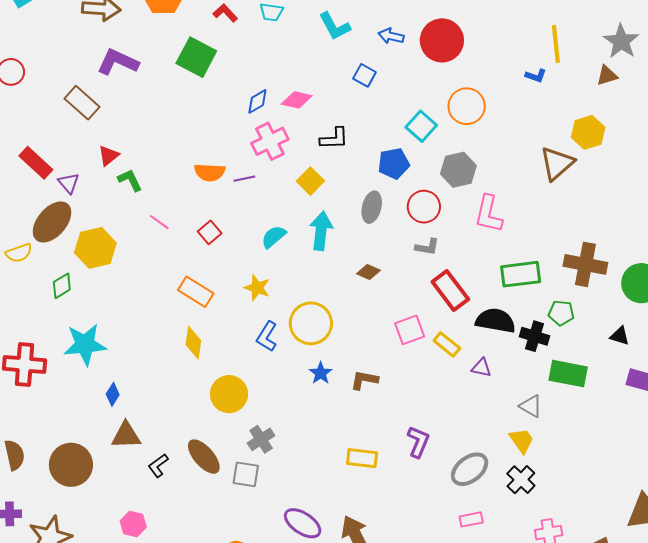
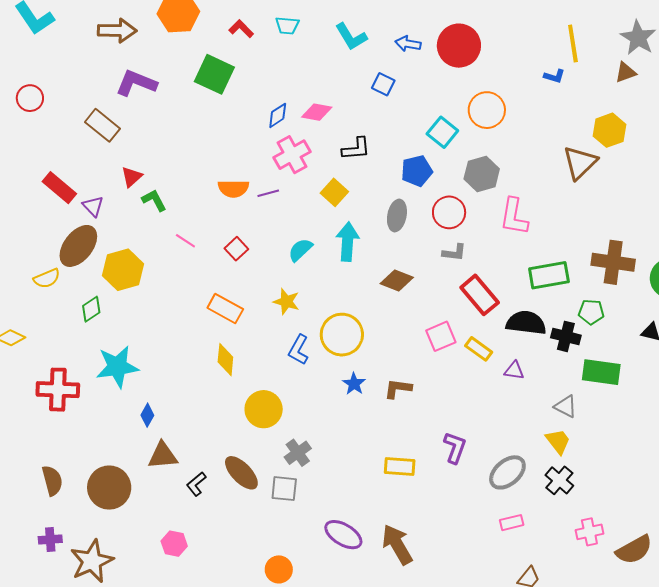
brown diamond: (368, 272) -> (397, 281), size x1.4

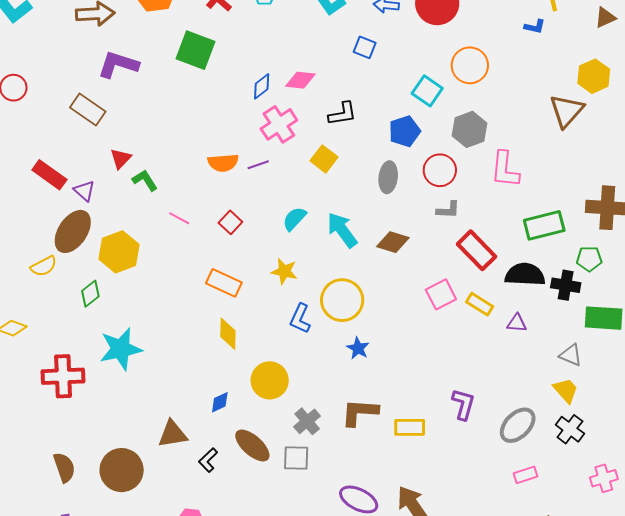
cyan arrow: (347, 242) -> (342, 230), moved, turned -36
brown L-shape: (398, 389) -> (360, 412), moved, size x1.4
blue diamond: (147, 415) -> (220, 402), moved, turned 40

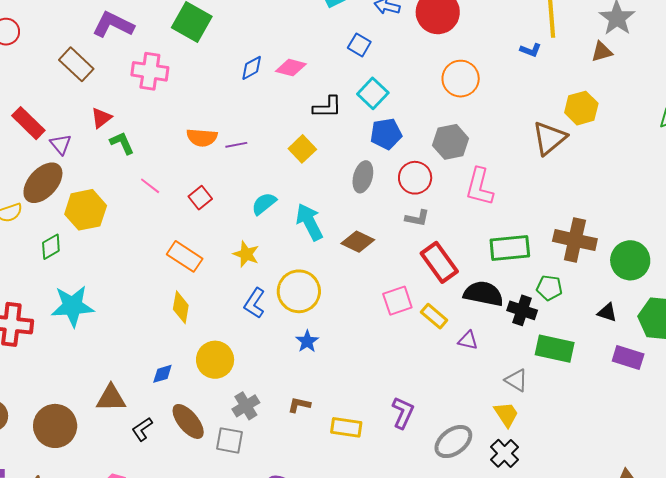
cyan square: (427, 91) -> (373, 93), moved
pink cross: (279, 124) -> (150, 71), moved, turned 33
brown L-shape: (360, 412) -> (299, 405), size x0.6

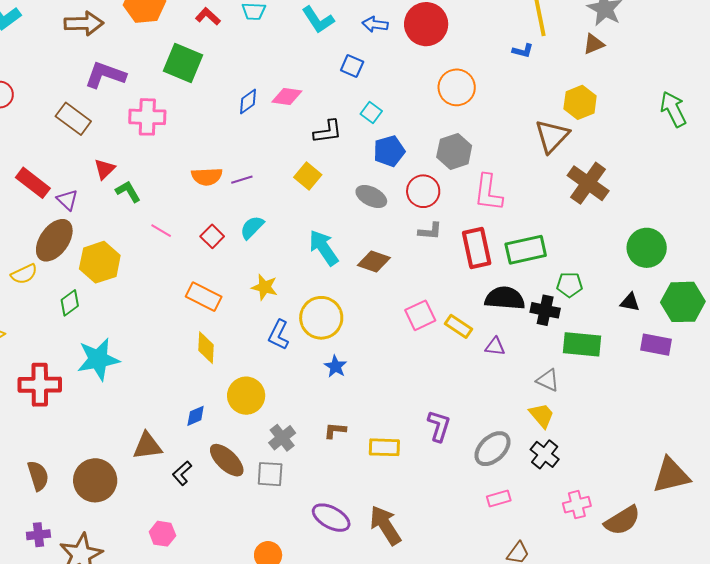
cyan square: (373, 93) -> (371, 112), size x0.7
gray ellipse: (363, 177) -> (371, 197), turned -72
cyan semicircle: (264, 204) -> (252, 227), moved
brown cross: (575, 240) -> (588, 183), moved, turned 30
red rectangle: (439, 262) -> (477, 248), moved, turned 30

